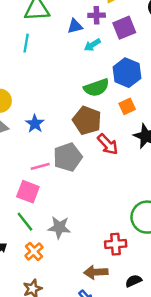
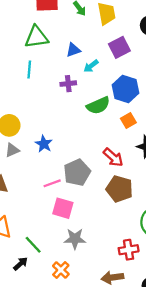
purple cross: (97, 15) -> (68, 84), moved
brown pentagon: (87, 120) -> (119, 189), moved
pink square: (28, 192) -> (63, 208), moved
green line: (25, 222) -> (33, 245), moved
orange cross: (34, 251) -> (61, 270), moved

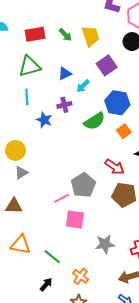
blue star: (44, 144) -> (44, 120), moved
gray star: (75, 239) -> (105, 244), moved
black arrow: (21, 264) -> (46, 285), moved

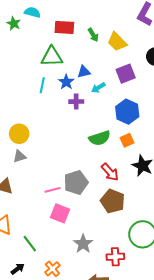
yellow trapezoid: (91, 36) -> (117, 42), turned 140
blue star: (44, 120) -> (66, 82), moved
green semicircle: (94, 121) -> (100, 138), moved
gray star: (105, 244) -> (83, 244), turned 30

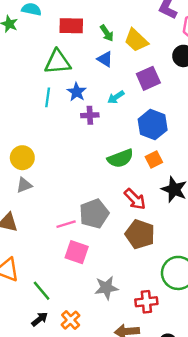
blue triangle: (84, 72) -> (105, 59), moved, turned 48
gray star: (83, 244) -> (106, 288), turned 30
black arrow: (18, 269) -> (40, 319), moved

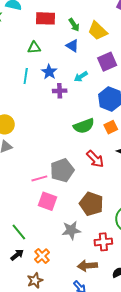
green triangle: (58, 62) -> (34, 48), size x0.6
brown pentagon: (140, 234) -> (91, 204), moved

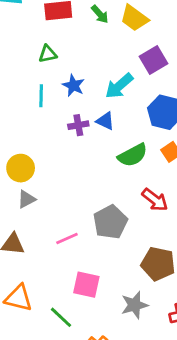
blue triangle: (72, 46) -> (105, 121), moved
cyan arrow: (81, 77) -> (119, 86), size x1.5
purple cross: (60, 91) -> (78, 125), moved
pink line: (39, 178) -> (67, 238), moved
pink square: (48, 201) -> (86, 285), moved

